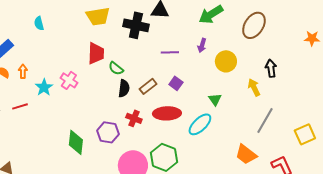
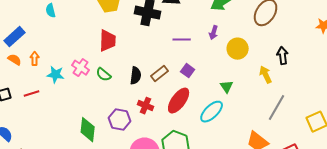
green semicircle: (116, 68) -> (104, 75), moved
cyan star: (44, 87) -> (56, 75), turned -30
red ellipse: (167, 113) -> (179, 101), turned -52

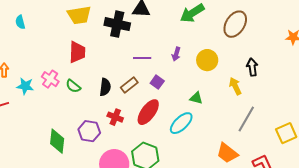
purple arrow: (214, 33) -> (176, 54), moved
purple line: (182, 40) -> (142, 58), moved
green triangle: (227, 87) -> (196, 98), turned -40

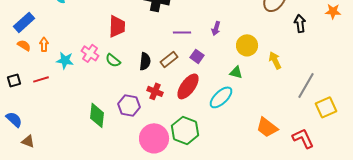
yellow circle: (207, 60) -> (247, 45), moved
black arrow: (252, 67) -> (300, 23), moved
gray line: (246, 119) -> (306, 85), moved

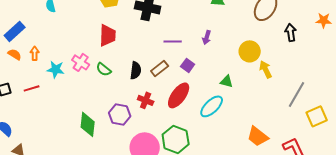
yellow circle: (247, 45) -> (250, 51), moved

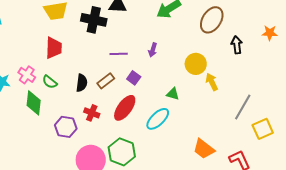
green diamond: (88, 124) -> (34, 103), moved

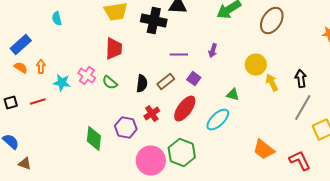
black arrow: (237, 45) -> (301, 79), moved
green diamond: (34, 103) -> (94, 139), moved
red cross: (92, 113) -> (152, 114), turned 35

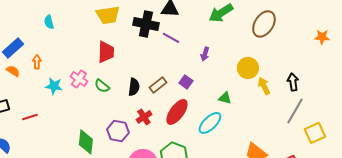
purple line: (179, 55) -> (171, 38), moved, turned 30
orange arrow: (41, 67) -> (37, 62), moved
red line: (38, 102) -> (30, 117), moved

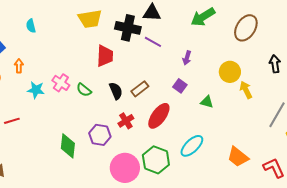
red trapezoid: (106, 52) -> (105, 56), moved
purple square: (186, 82) -> (180, 86), moved
black arrow: (293, 82) -> (275, 64), moved
black semicircle: (134, 87) -> (116, 91), turned -30
cyan ellipse: (210, 123) -> (192, 146), moved

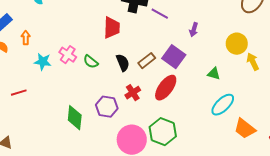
purple square: (180, 86) -> (174, 57), moved, size x1.6
cyan ellipse: (192, 146) -> (223, 105), moved

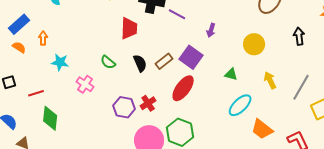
pink cross: (68, 55) -> (85, 84), moved
yellow arrow: (253, 62) -> (270, 80), moved
red cross: (133, 93) -> (148, 103), moved
green diamond: (75, 118) -> (50, 118), moved

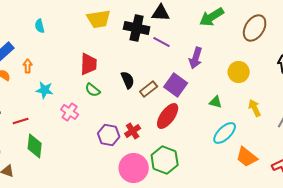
red trapezoid: (129, 28) -> (89, 64), moved
purple arrow: (211, 30) -> (196, 58), size x1.5
black semicircle: (140, 63) -> (128, 80), moved

